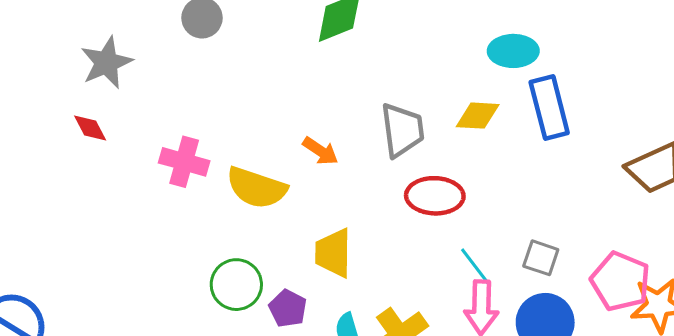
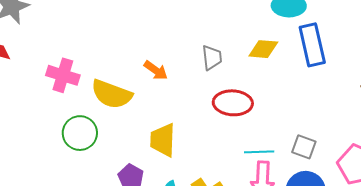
gray trapezoid: (402, 130) -> (212, 57), size x0.7
cyan line: (475, 267) -> (259, 152), turned -56
green circle: (236, 285) -> (80, 133), moved

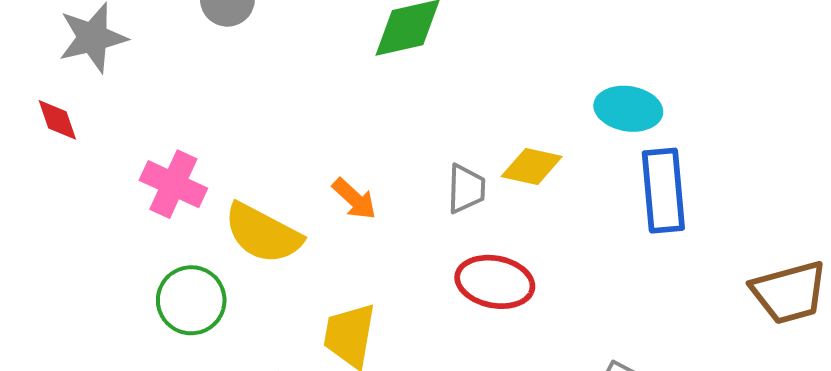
yellow diamond: (263, 49) -> (532, 167), moved

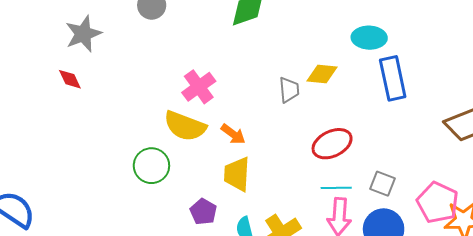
pink cross: (173, 184) -> (199, 87), moved, turned 36
orange arrow: (354, 199) -> (233, 134), moved
red ellipse: (495, 282) -> (332, 144), moved, turned -30

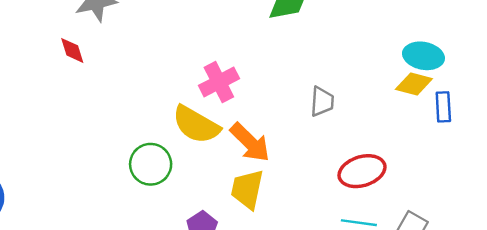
yellow diamond: (322, 74) -> (414, 84), moved
blue rectangle: (393, 78) -> (443, 107), size x0.6
orange arrow: (233, 134) -> (250, 142), size x1.5

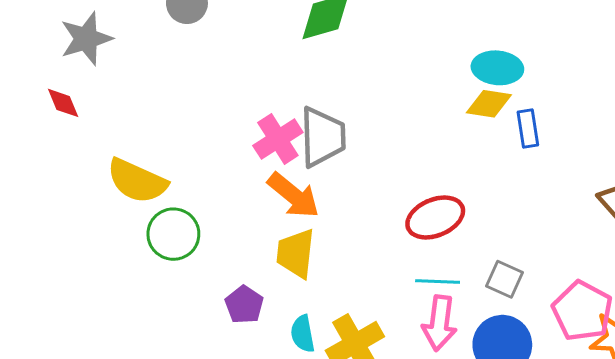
pink cross: (219, 82) -> (278, 139), moved
gray trapezoid: (322, 102) -> (323, 137), moved, size x1.6
yellow semicircle: (196, 125) -> (137, 181), moved

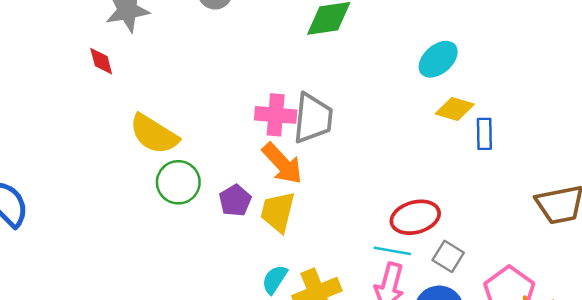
cyan ellipse: (497, 68) -> (438, 59), moved, turned -54
pink cross: (278, 139) -> (276, 115), turned 30
red ellipse: (435, 217) -> (415, 217), moved
purple pentagon: (244, 305) -> (235, 200), moved
cyan semicircle: (303, 334) -> (275, 279), turned 36

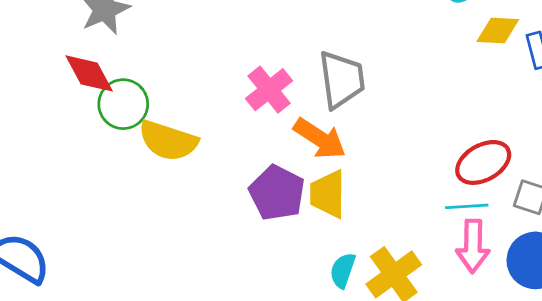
red diamond: (101, 61) -> (89, 73), size x1.5
pink cross: (276, 115) -> (269, 90), moved, turned -30
green circle: (178, 182) -> (123, 104), moved
purple pentagon: (235, 200) -> (277, 193), size x1.5

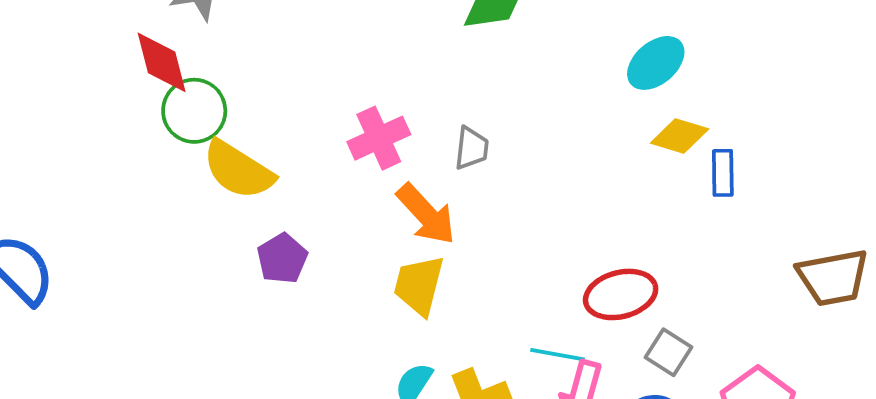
gray trapezoid: (342, 80) -> (472, 148), size x0.6
purple pentagon: (277, 193) -> (282, 259), moved, size x0.7
cyan line: (467, 206) -> (558, 355), moved

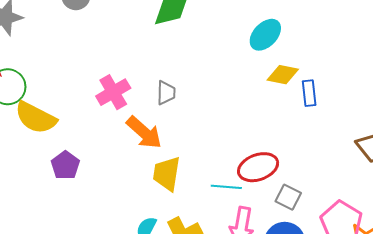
yellow trapezoid: (419, 285) -> (167, 174), moved
cyan line: (558, 355) -> (226, 187), moved

